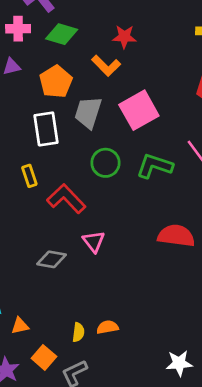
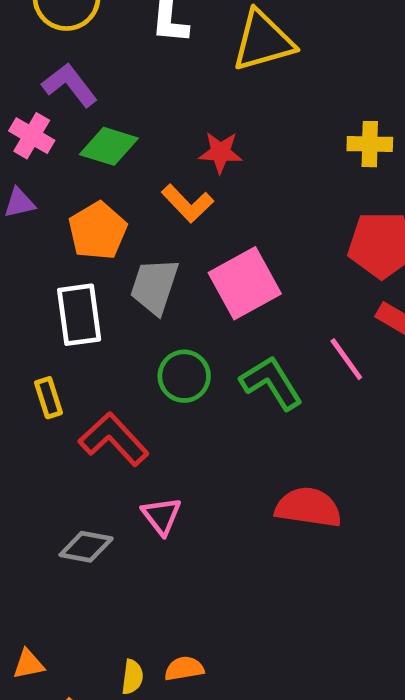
pink cross: (18, 29) -> (32, 136), turned 30
green L-shape: (155, 166) -> (271, 383), turned 39

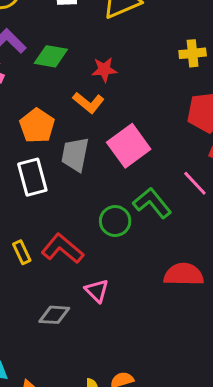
green diamond: (109, 146) -> (51, 56), moved
green circle: (184, 376) -> (115, 221), moved
yellow rectangle: (49, 398) -> (22, 252), moved

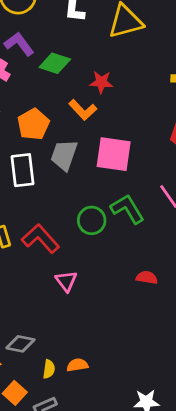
pink square: (129, 146) -> (114, 154), turned 36
red semicircle: (184, 274) -> (147, 278), size x0.6
gray diamond: (54, 315) -> (20, 344), moved

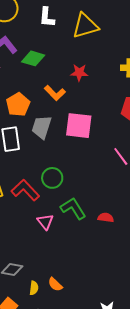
red star: (101, 82) -> (79, 73), moved
green L-shape: (127, 209) -> (73, 208), moved
green circle: (92, 220) -> (52, 178), moved
orange semicircle: (77, 365) -> (55, 284), turned -126

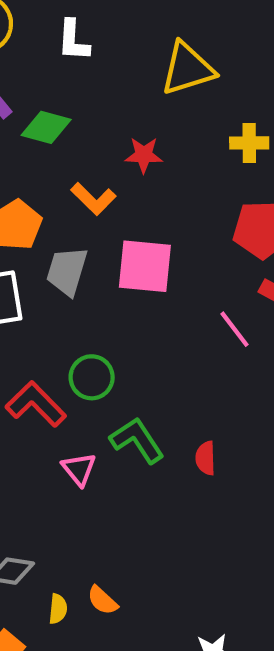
yellow triangle: (85, 26) -> (187, 69), moved
red semicircle: (106, 218) -> (206, 458), turned -98

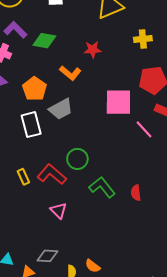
pink square: (145, 266) -> (118, 102), moved
gray trapezoid: (67, 271) -> (61, 109), turned -130
pink triangle: (79, 469) -> (59, 211), moved

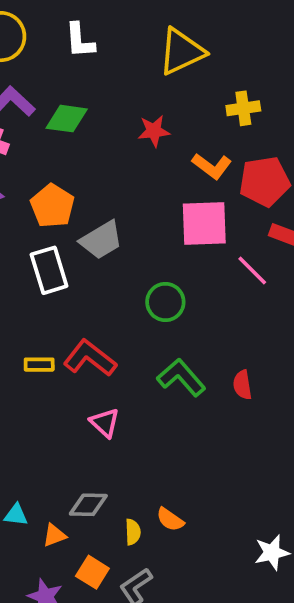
orange L-shape: (70, 73) -> (212, 166), moved
green circle: (77, 159) -> (165, 302), moved
yellow rectangle: (23, 177) -> (39, 365), turned -63

